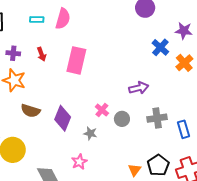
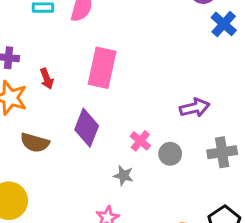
blue cross: (160, 47) -> (224, 24), moved
red arrow: (42, 54) -> (47, 79), moved
purple diamond: (63, 118) -> (87, 128), moved

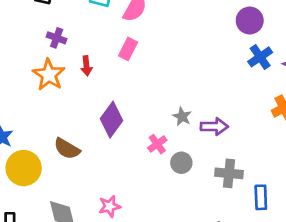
pink rectangle: (102, 68) -> (128, 49), moved, size x0.6
brown semicircle: (35, 143) -> (67, 149), moved
gray star: (124, 176) -> (182, 117), moved

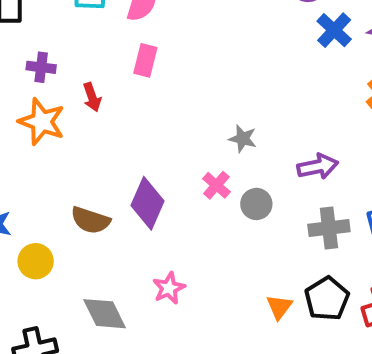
purple diamond: (111, 120) -> (147, 203), moved
purple arrow: (214, 127) -> (318, 167), moved
yellow circle: (24, 168) -> (36, 261), size x0.7
gray cross: (229, 173) -> (329, 228), moved

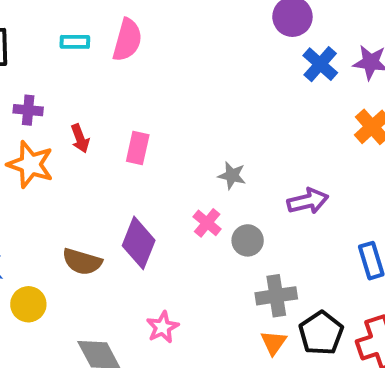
pink rectangle: (145, 60) -> (138, 148), moved
gray cross: (329, 228) -> (276, 296), moved

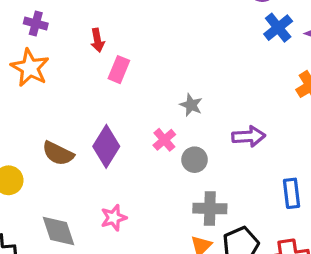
red arrow: (80, 138) -> (97, 40), moved

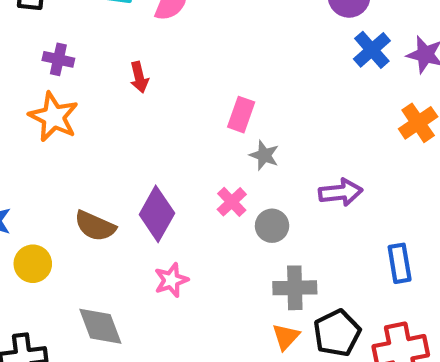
pink rectangle: (119, 70) -> (241, 115), moved
pink star: (114, 218) -> (171, 280), moved

